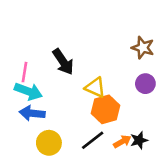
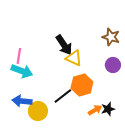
black arrow: (63, 62) -> (64, 45), moved
yellow triangle: (95, 87) -> (74, 58), moved
blue arrow: (32, 113) -> (22, 101), moved
black line: (93, 140) -> (63, 96), moved

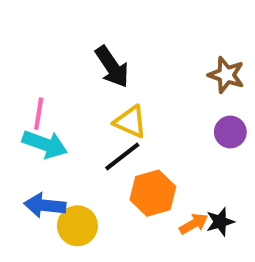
black arrow: (64, 45) -> (112, 67), moved
yellow triangle: (74, 58) -> (130, 122), moved
orange hexagon: (82, 85) -> (153, 193), moved
black line: (63, 96) -> (122, 156), moved

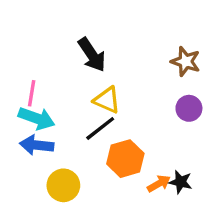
blue arrow: (45, 205) -> (37, 145), moved
black star: (220, 222) -> (181, 182), turned 30

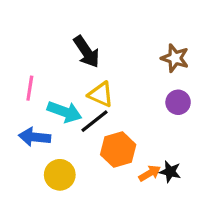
cyan arrow: (37, 118) -> (64, 112), moved

